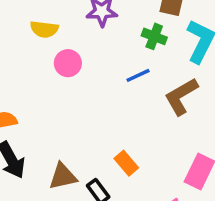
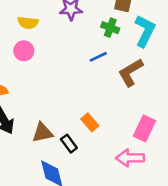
pink circle: (68, 63) -> (24, 51), moved

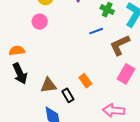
pink rectangle: (145, 128) -> (126, 74), moved

